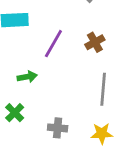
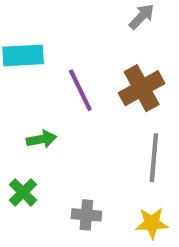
brown cross: (95, 42) -> (142, 88), size x1.5
purple line: (53, 44) -> (80, 90), turned -56

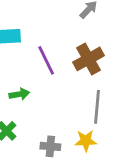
yellow star: (152, 223) -> (86, 141), moved

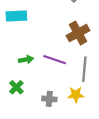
purple line: (46, 60) -> (55, 60), moved, turned -45

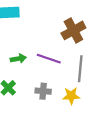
gray cross: (49, 99) -> (43, 91), moved

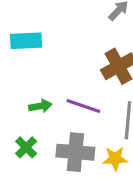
gray cross: (43, 91) -> (75, 152), size x1.6

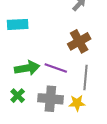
green arrow: (40, 106) -> (27, 68), size x1.6

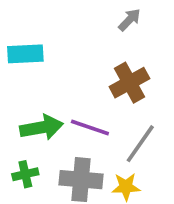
gray line: (86, 78) -> (140, 144), turned 30
green cross: (18, 96) -> (25, 174), turned 32

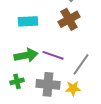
cyan rectangle: (25, 54) -> (28, 21), moved
brown cross: (129, 83) -> (69, 19), moved

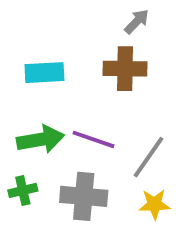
brown cross: (69, 19) -> (125, 69), turned 30
yellow star: (73, 88) -> (154, 204), moved

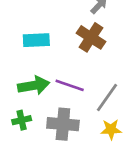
brown cross: (125, 69) -> (91, 37), turned 32

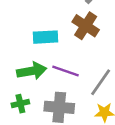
cyan rectangle: (36, 40) -> (45, 37), moved

